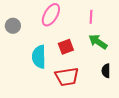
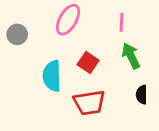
green arrow: (98, 42) -> (131, 56), turned 30
red square: (66, 47) -> (88, 63), turned -35

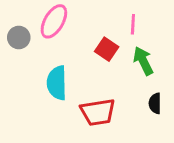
pink ellipse: (68, 20) -> (54, 21), moved
red square: (88, 63) -> (107, 49), moved

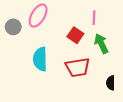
black semicircle: (155, 103) -> (111, 83), moved
red trapezoid: (98, 112) -> (77, 67), moved

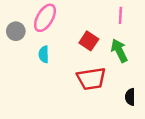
pink line: (94, 18) -> (120, 15), moved
cyan semicircle: (40, 59) -> (44, 54), moved, size x0.6

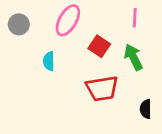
pink ellipse: (45, 18) -> (68, 20), moved
gray circle: (16, 31) -> (19, 24), moved

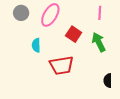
gray circle: (19, 24) -> (21, 13), moved
red trapezoid: (102, 88) -> (61, 65), moved

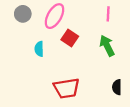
red square: (74, 34) -> (70, 38), moved
red trapezoid: (61, 65) -> (67, 88), moved

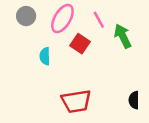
pink line: (108, 14) -> (99, 20), moved, turned -32
green arrow: (107, 46) -> (123, 36), moved

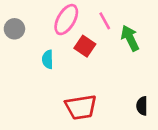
gray circle: (26, 16) -> (14, 29), moved

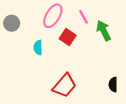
red trapezoid: (81, 107) -> (64, 86), turned -40

